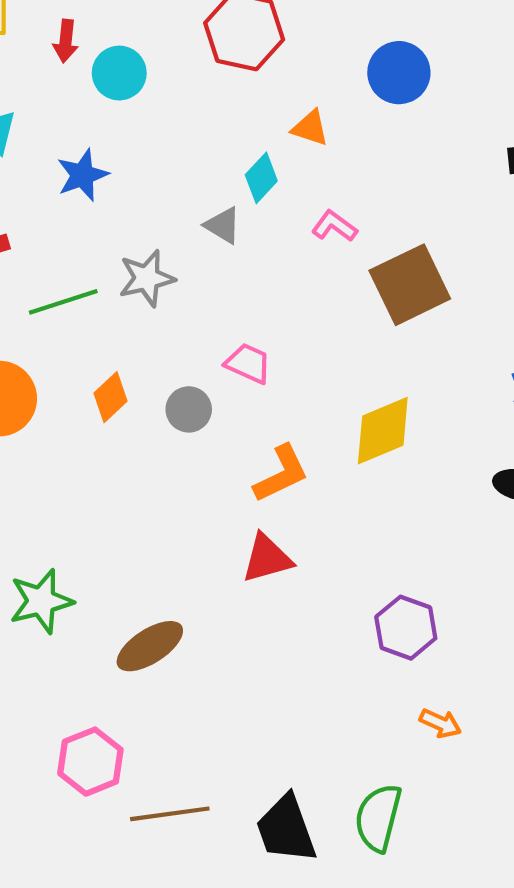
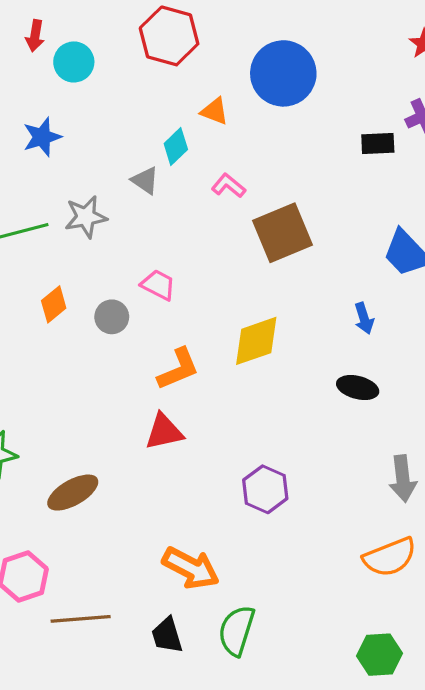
blue circle: (399, 73) -> (283, 73), size x1.4
orange arrow: (440, 723) -> (191, 568), moved, size x1.8
black trapezoid: (286, 829) -> (167, 635), size x0.7

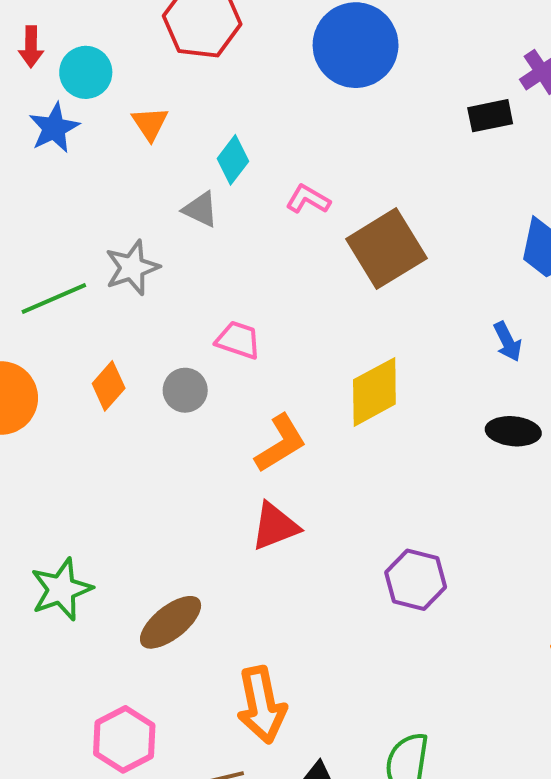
orange triangle: (215, 111) -> (150, 124), moved, turned 44
blue star: (42, 137) -> (54, 128), moved
orange arrow: (191, 568) -> (262, 705), moved, turned 60

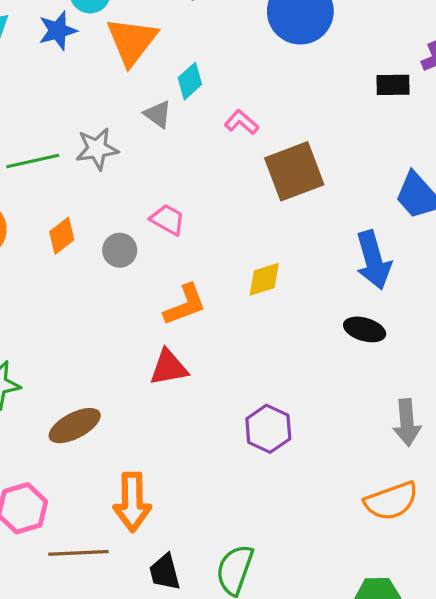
orange triangle: (150, 124) -> (132, 41), size x1.8
blue arrow: (508, 342) -> (373, 260), size x1.8
yellow diamond: (374, 392) -> (264, 279), size x0.7

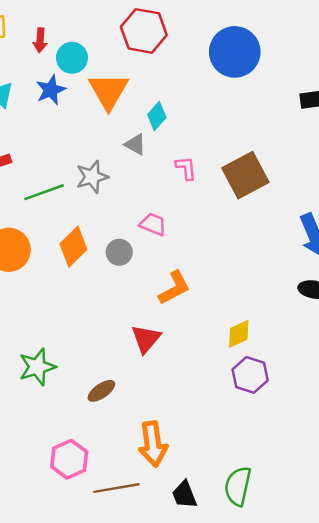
pink L-shape: (241, 122) -> (186, 168), moved, turned 50
orange diamond: (62, 236) -> (73, 247), size x1.4
yellow diamond: (264, 279) -> (239, 334), moved
red triangle: (169, 367) -> (146, 339), moved, turned -32
brown ellipse: (75, 426) -> (101, 391), size x0.7

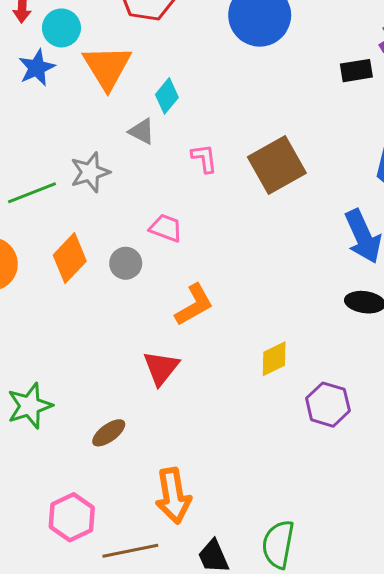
purple hexagon: (250, 375) -> (328, 405), moved

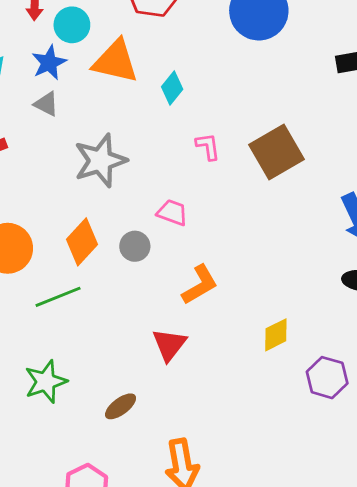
orange triangle: (107, 67) -> (115, 61), turned -45
gray triangle: (142, 131) -> (46, 104), moved
gray star: (90, 172) -> (100, 161), size x1.4
green line: (32, 193) -> (58, 297), moved

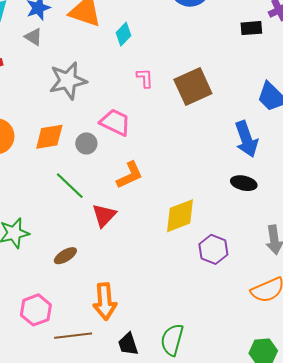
pink trapezoid: (172, 213) -> (115, 122), size x1.4
orange diamond: (82, 242) -> (49, 137), turned 32
green line: (58, 297) -> (70, 186), moved, turned 60
yellow diamond: (276, 335) -> (180, 216), size x1.5

